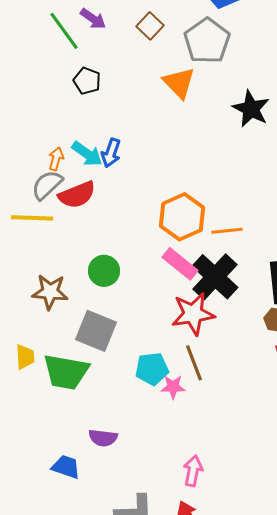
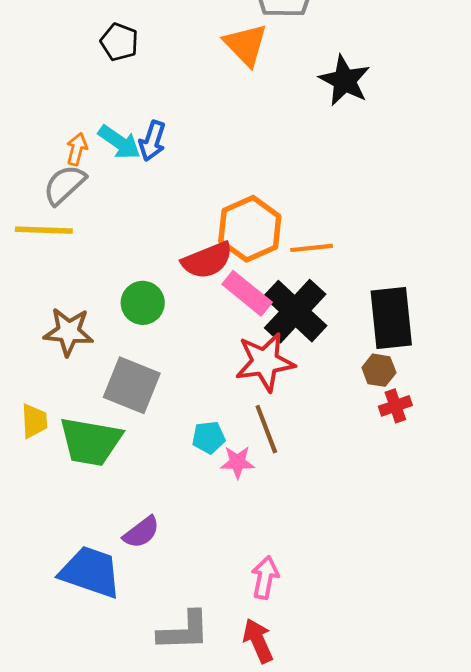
red semicircle: (77, 195) -> (207, 260), moved
cyan pentagon: (152, 369) -> (209, 437), size x0.7
purple semicircle: (103, 438) -> (141, 532), turned -44
blue trapezoid: (66, 467) -> (91, 572), size x1.6

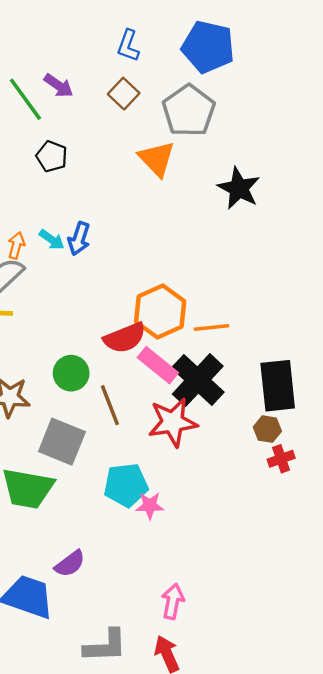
cyan arrow: (119, 142) -> (52, 240), size x0.7
brown line: (266, 429) -> (110, 405), moved
cyan pentagon: (209, 437) -> (126, 485), size x1.6

